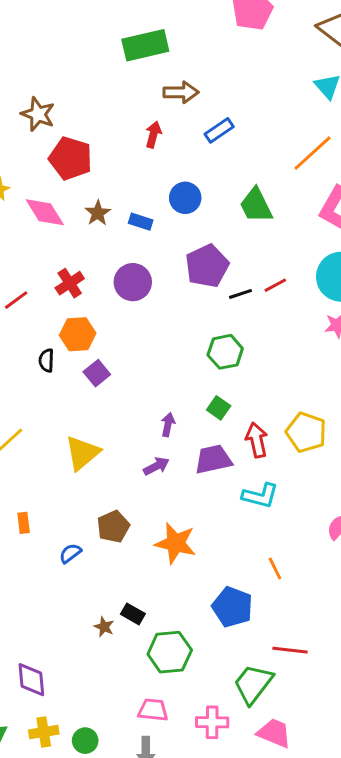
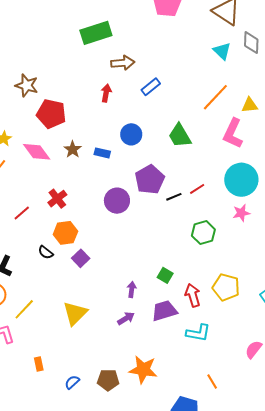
purple circle: (133, 282) -> (117, 201), moved
green hexagon: (225, 352) -> (203, 233), moved
black semicircle: (46, 360) -> (46, 252), turned -49
brown pentagon: (113, 527) -> (108, 380), moved, turned 30

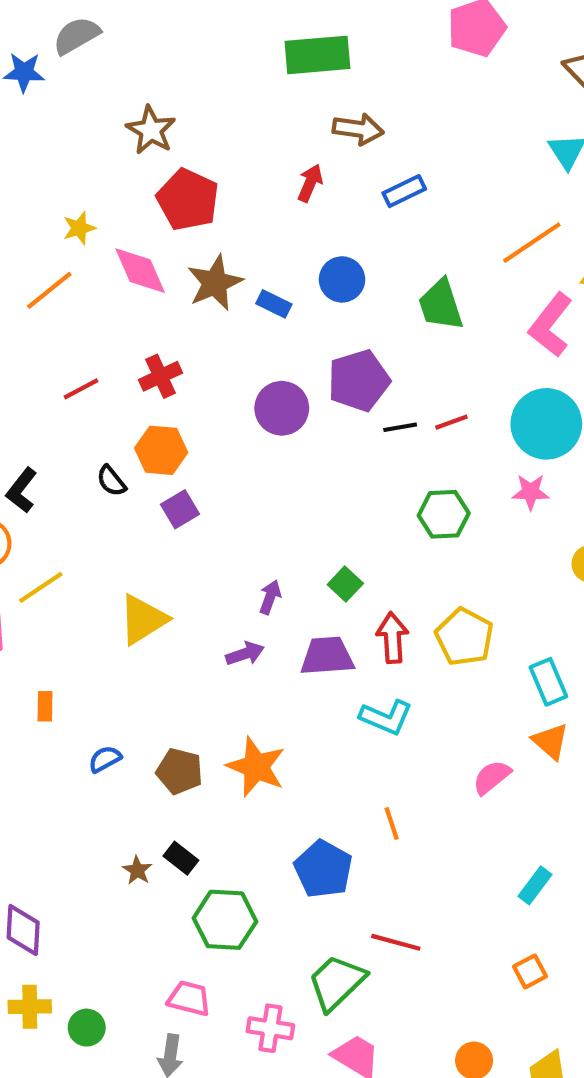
brown star: (73, 149) -> (215, 283), size x1.5

